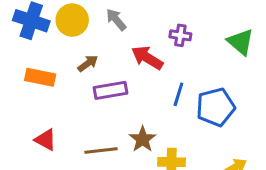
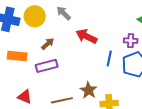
purple cross: (180, 35) -> (131, 41), moved
purple rectangle: (111, 90) -> (47, 66), moved

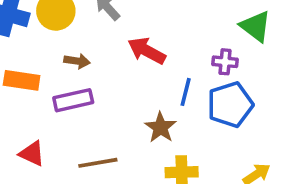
brown arrow: (48, 44) -> (77, 61), turned 48
brown star: (89, 90) -> (160, 127), moved

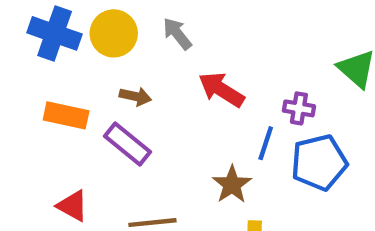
purple cross: (225, 62) -> (299, 108), moved
purple rectangle: (73, 100) -> (128, 144), turned 48

